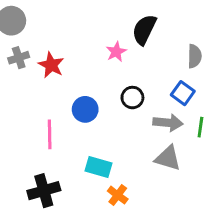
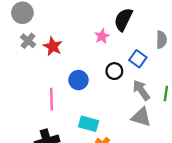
gray cross: (19, 58) -> (28, 41), turned -32
blue square: (183, 93) -> (138, 59), moved
gray arrow: (168, 123) -> (141, 90), turned -130

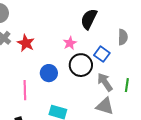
pink star: (102, 36) -> (70, 43), moved
black circle: (114, 71) -> (81, 65), size x1.5

